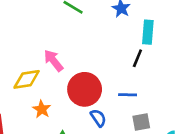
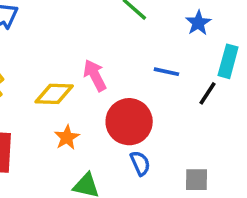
blue line: (128, 95) -> (166, 72), moved

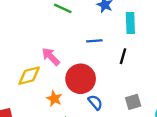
black line: (208, 93) -> (123, 56), moved
orange star: (67, 137) -> (54, 99), moved

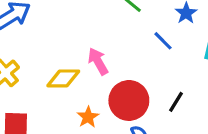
blue line: (94, 41) -> (163, 41), moved, turned 35
black line: (123, 56) -> (176, 102), moved

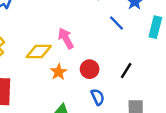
red circle: (129, 100) -> (90, 69), size x0.6
orange star: (88, 117) -> (59, 72), moved

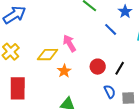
red circle: (90, 69) -> (98, 67), moved
blue semicircle: (98, 97) -> (110, 92), moved

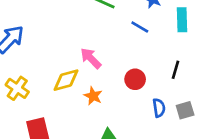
black line: (120, 68) -> (176, 70), moved
blue semicircle: (110, 92) -> (159, 108), turned 32

